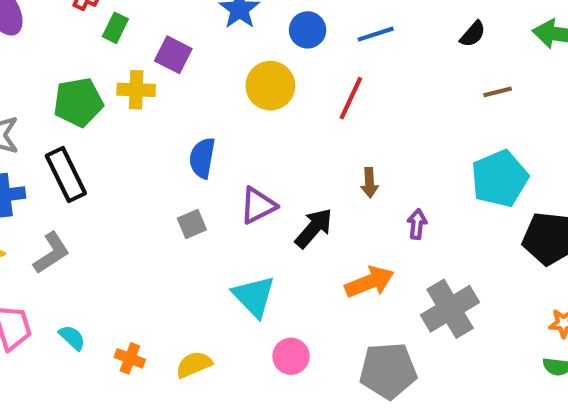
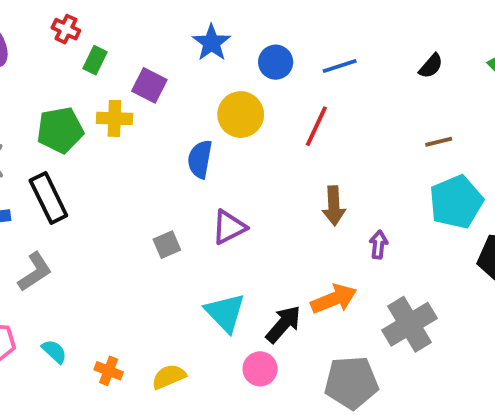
brown line: (498, 92) -> (439, 142), moved
blue semicircle: (202, 158) -> (200, 159), moved
brown arrow: (370, 183) -> (334, 206), size x1.4
black arrow: (314, 228) -> (283, 324), moved

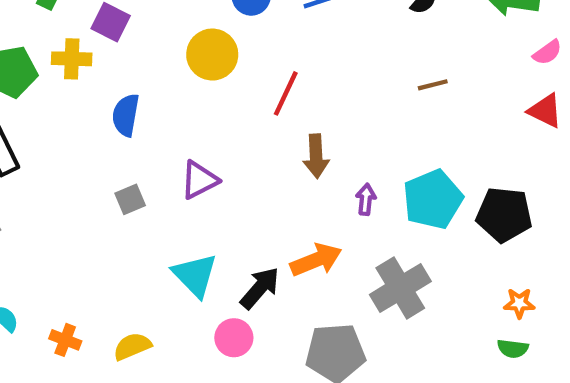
red line: (316, 126) -> (286, 93), moved
blue semicircle: (200, 159) -> (126, 115), moved
cyan pentagon: (456, 202) -> (433, 199), moved

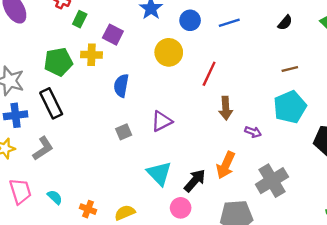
purple arrow: (366, 199) -> (253, 132), turned 105
cyan pentagon: (433, 199) -> (290, 107), moved
orange arrow: (316, 260) -> (226, 165), turned 136

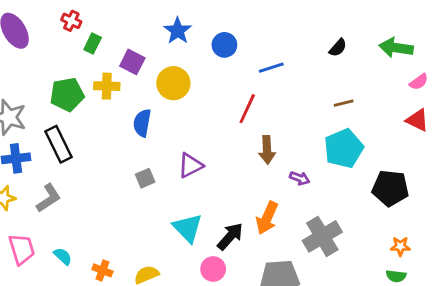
blue line: (229, 23) -> (271, 68), moved
yellow circle: (169, 52) -> (173, 83), moved

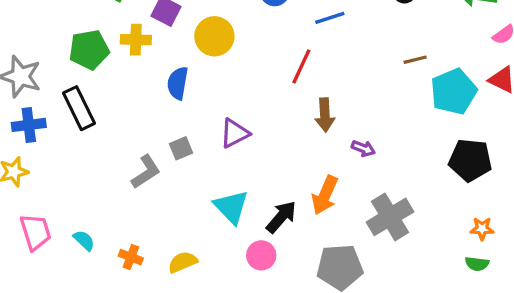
cyan pentagon: (344, 148) -> (454, 91), moved
gray L-shape: (49, 198) -> (146, 172), moved

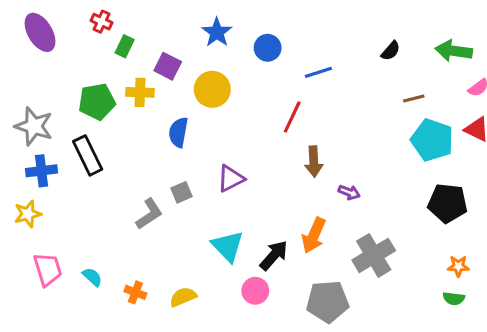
brown line: (415, 60) -> (414, 99), moved
cyan pentagon: (454, 91) -> (432, 140), turned -30

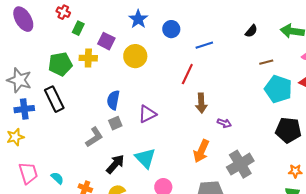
blue semicircle: (178, 132) -> (113, 100), moved
black arrow: (274, 255) -> (115, 164), moved

